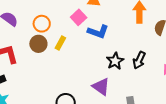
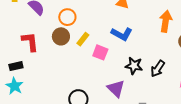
pink square: (79, 17) -> (100, 52), moved, turned -35
black star: (115, 61) -> (134, 66), turned 30

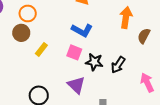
yellow rectangle: (83, 39) -> (41, 49), moved
pink square: (100, 52) -> (74, 52), moved

